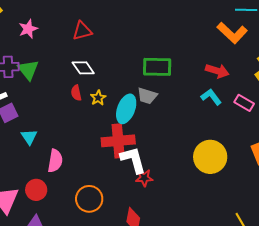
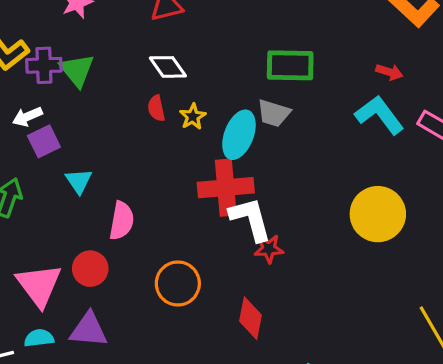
red arrow: (217, 71) -> (389, 72), size x0.7
cyan L-shape: (211, 97) -> (379, 115), size x1.4

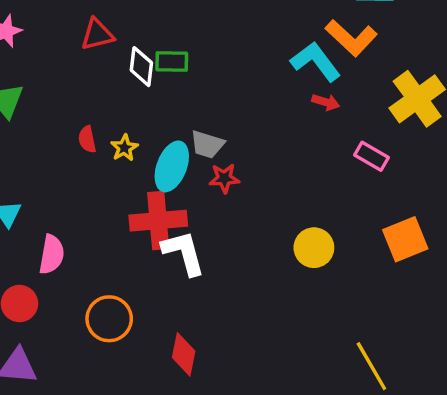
green rectangle: (290, 65) -> (172, 62), moved, size x0.7
white diamond: (168, 67) -> (141, 67), moved, turned 42
cyan L-shape: (379, 115) -> (316, 62), moved
yellow circle: (378, 214) -> (314, 248), size x0.7
red star: (269, 249) -> (224, 178), moved

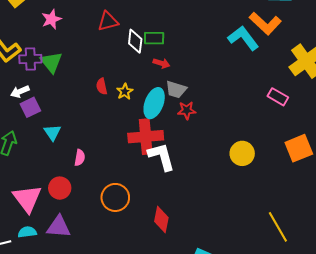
red arrow: (326, 102) -> (161, 63), moved
pink semicircle: (52, 254) -> (80, 158), size x0.7

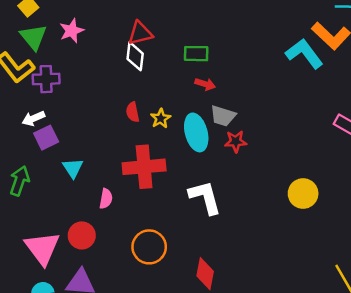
white diamond: (135, 41) -> (135, 56), moved
green triangle: (51, 62) -> (33, 37), moved
cyan ellipse: (154, 103) -> (196, 132), turned -36
red cross: (146, 137) -> (144, 167), moved

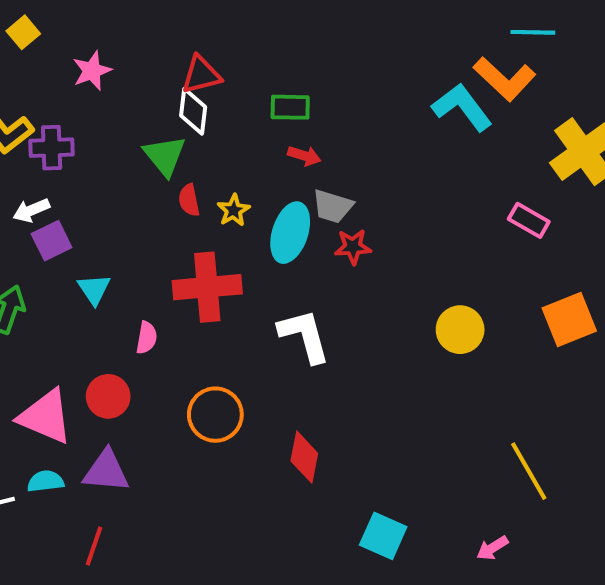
green triangle: (33, 37) -> (165, 156), moved
cyan ellipse: (196, 132) -> (290, 233), turned 33
pink triangle: (42, 248) -> (45, 417), turned -30

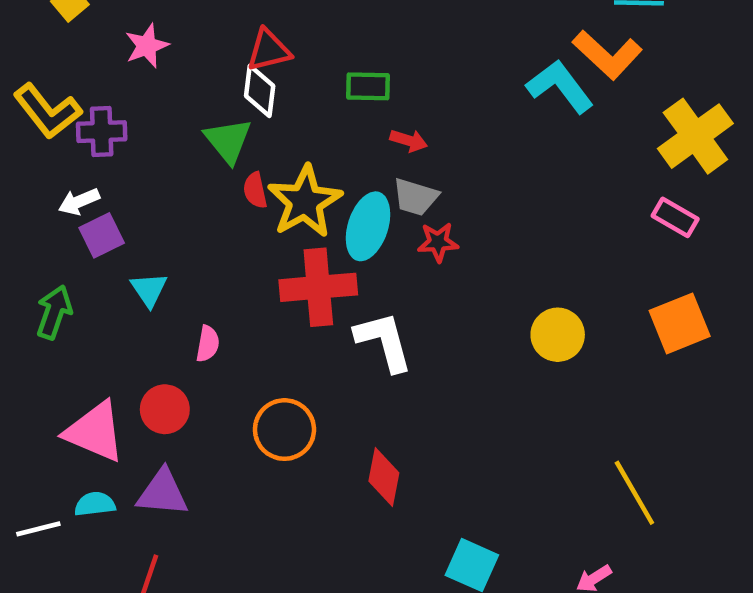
red arrow: (304, 156) -> (409, 141), moved
yellow star: (234, 210) -> (305, 202), size x2.0
pink rectangle: (529, 220) -> (675, 217), moved
red cross: (207, 287) -> (318, 287), moved

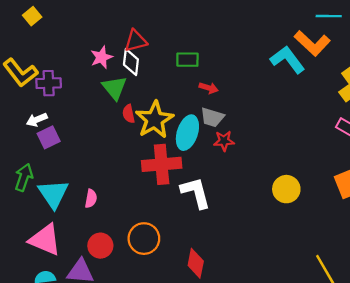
pink star: (147, 46) -> (102, 57), moved
cyan triangle: (149, 290) -> (53, 194), moved, size x1.6
pink semicircle: (208, 344) -> (91, 199), moved
red circle: (165, 409) -> (100, 246), moved

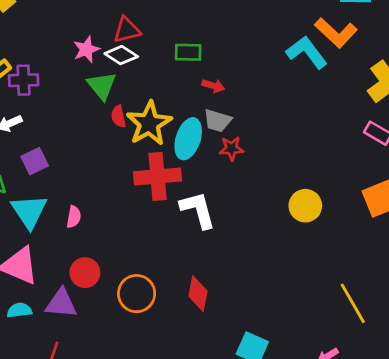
white diamond: (131, 62) -> (121, 55), turned -64
purple square: (49, 137) -> (35, 161), moved
orange circle: (144, 239) -> (137, 294), moved

